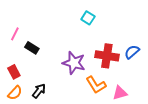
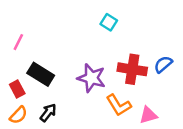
black rectangle: (32, 48) -> (41, 74), moved, size x1.5

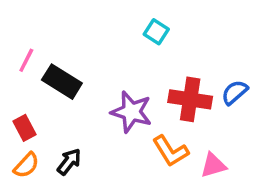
black rectangle: (41, 74) -> (62, 82), moved

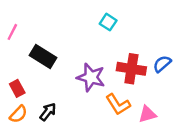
pink line: (26, 60) -> (12, 32), moved

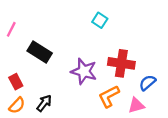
blue semicircle: (162, 64) -> (147, 83), moved
orange L-shape: (118, 104) -> (109, 96), turned 95

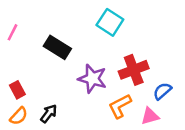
cyan square: (100, 20) -> (110, 22), size x1.5
black rectangle: (40, 52) -> (57, 47), moved
red cross: (121, 63) -> (134, 70), turned -30

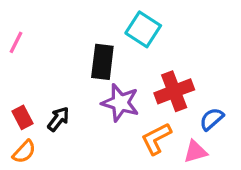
black rectangle: (57, 47) -> (102, 62), moved, turned 65
black arrow: (49, 114) -> (58, 119), moved

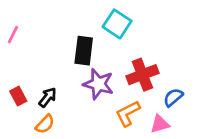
orange semicircle: (24, 152) -> (45, 124), moved

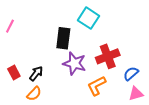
pink triangle: (160, 124) -> (136, 94), moved

